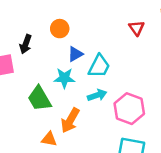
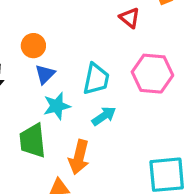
blue triangle: (75, 54) -> (45, 74), moved
green trapezoid: (39, 99) -> (33, 141), turned 40
pink hexagon: (129, 109) -> (152, 74), moved

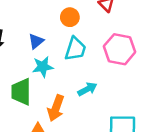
orange circle: (33, 46) -> (70, 17), moved
cyan arrow: (104, 116) -> (87, 89), moved

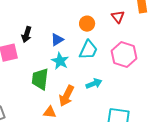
cyan star: (43, 67) -> (60, 61), turned 30

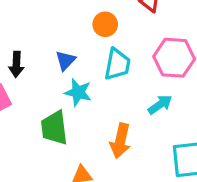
cyan arrow: (94, 84) -> (160, 105), moved
orange arrow: (66, 96) -> (120, 141), moved

